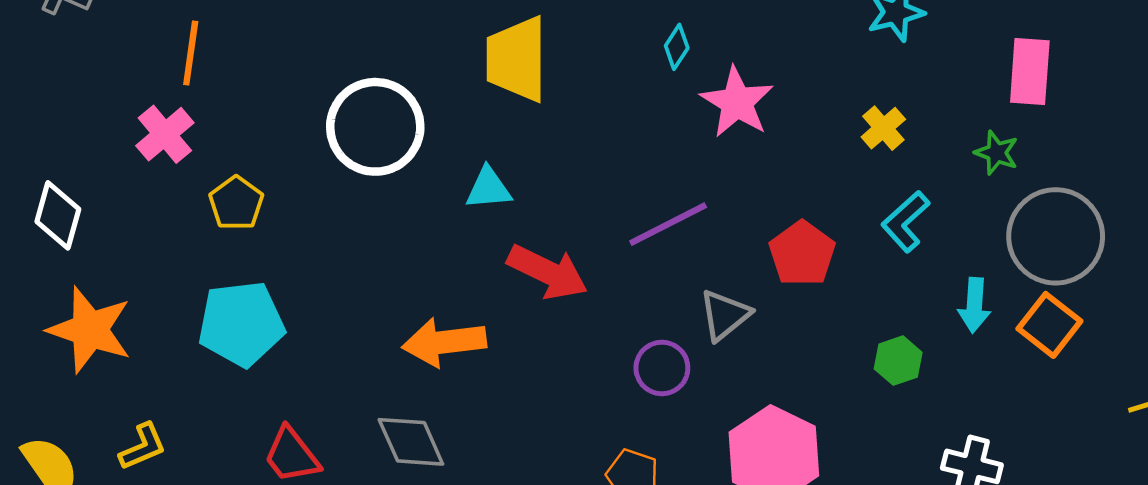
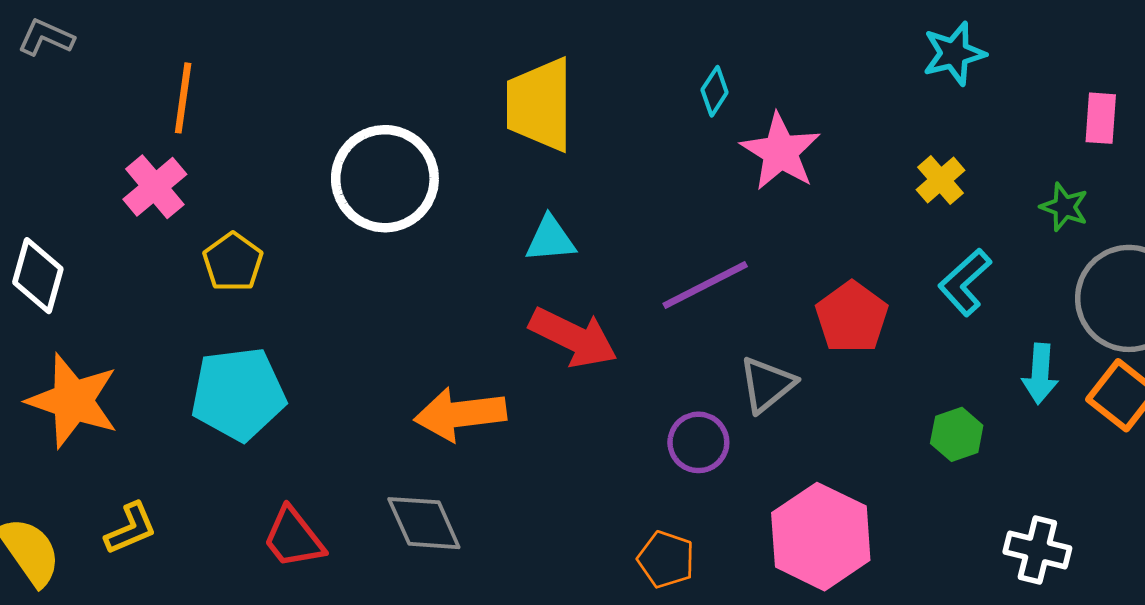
pink rectangle: (1030, 71) -> (1101, 118), size x0.7
cyan triangle: (488, 188) -> (550, 239), moved

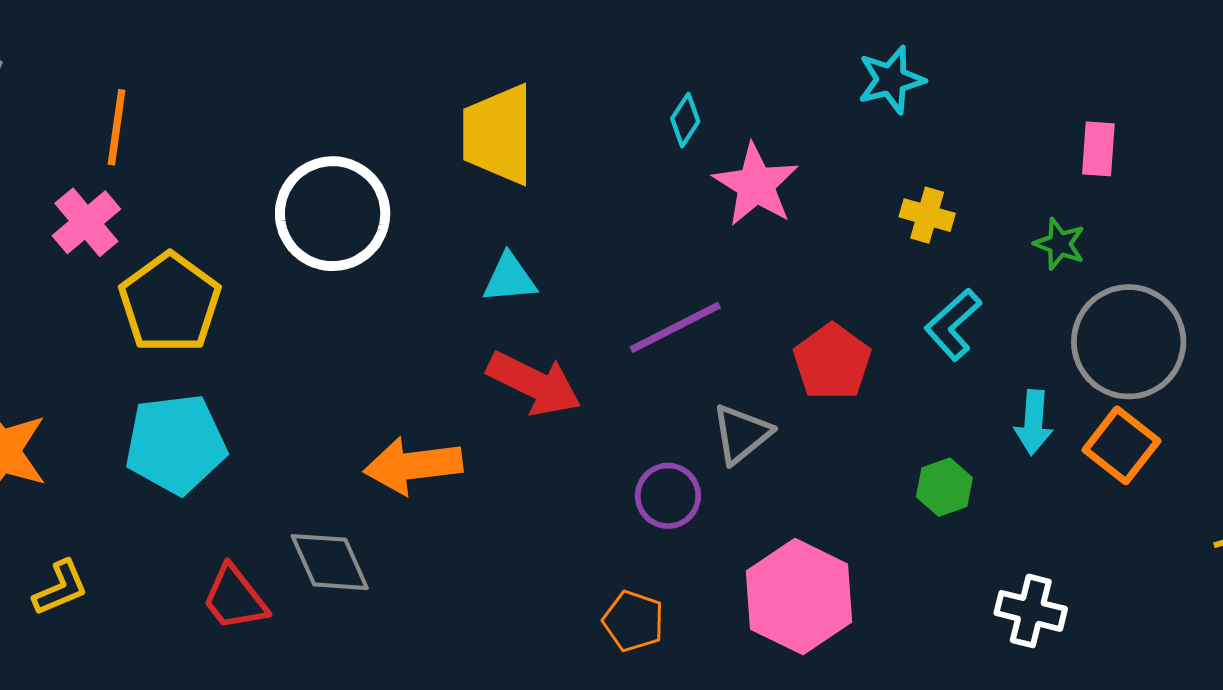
cyan star: (954, 54) -> (891, 80), moved
yellow cross: (941, 180) -> (927, 215), turned -33
yellow pentagon: (233, 262) -> (170, 303), size x1.6
gray diamond: (424, 523) -> (330, 562), moved

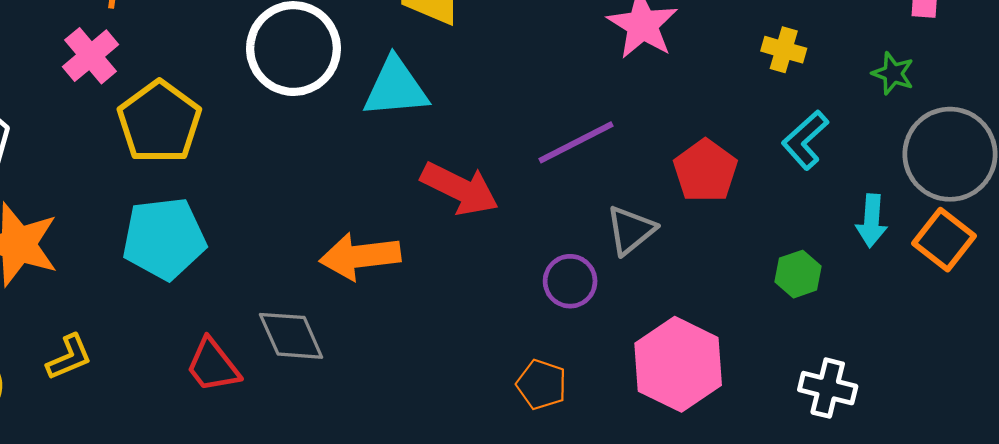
cyan triangle: (510, 278) -> (396, 88), moved, size x1.5
white cross: (1031, 611) -> (828, 388), moved

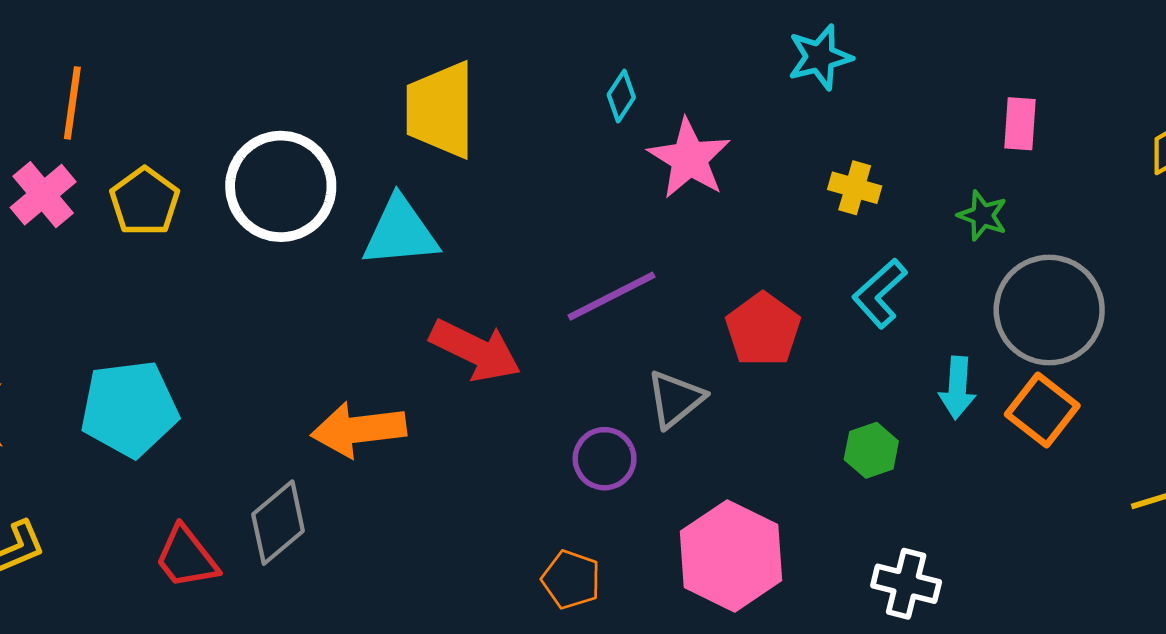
yellow pentagon: (159, 122) -> (145, 202), moved, size x0.7
gray diamond: (291, 336) -> (278, 523), turned 74

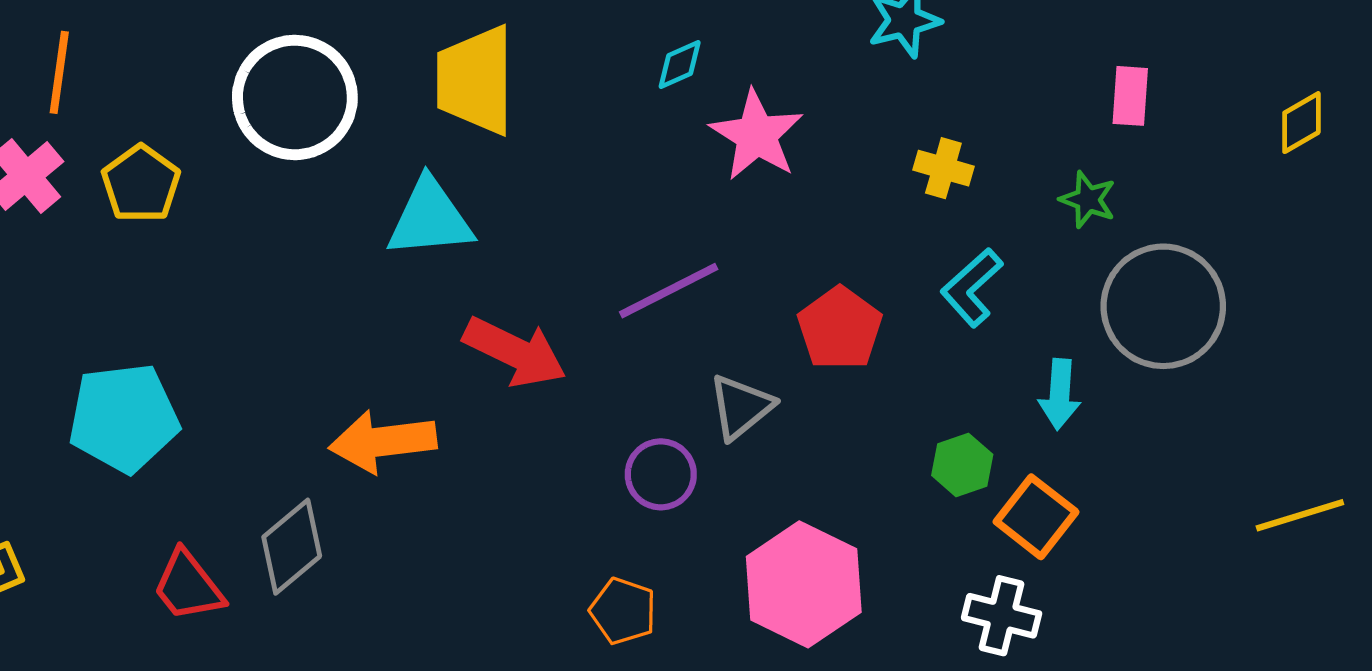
cyan diamond: (621, 96) -> (680, 64), turned 33
white circle: (281, 186) -> (295, 97), moved
orange square: (1042, 410) -> (1036, 517), moved

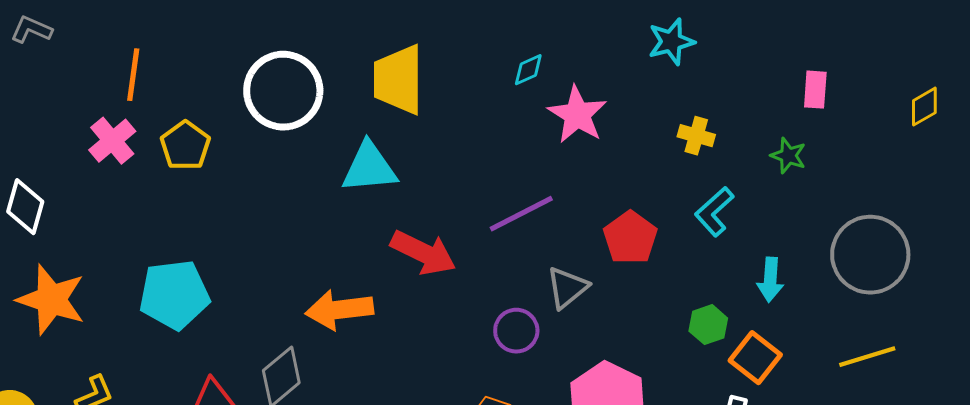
gray circle: (1163, 306) -> (870, 255), moved
yellow line: (1300, 515) -> (867, 357), moved

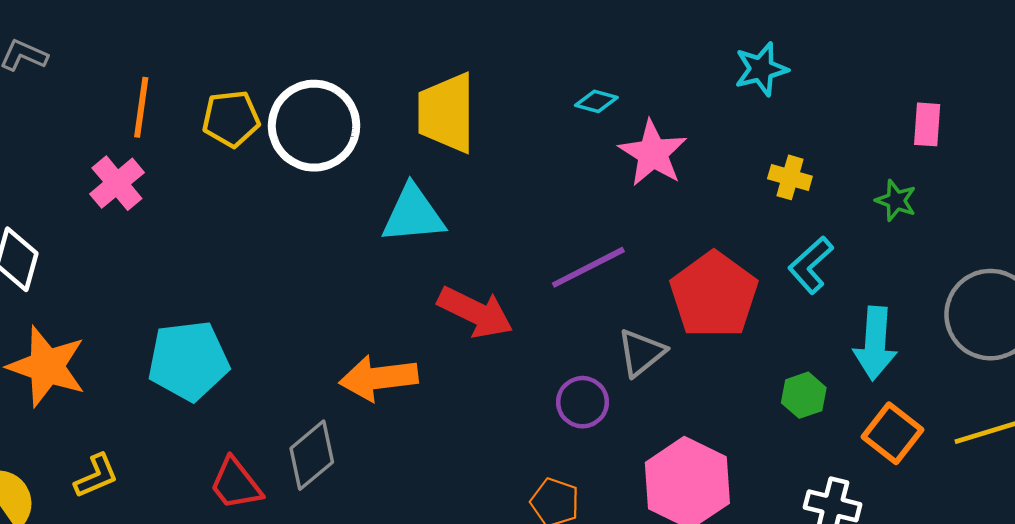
cyan diamond: (528, 70) -> (596, 101), turned 39
yellow pentagon: (185, 146) -> (231, 119), moved, turned 30
red pentagon: (630, 238) -> (714, 295), size x1.4
cyan arrow: (770, 280) -> (875, 343), size x1.4
orange square: (755, 358) -> (892, 433), moved

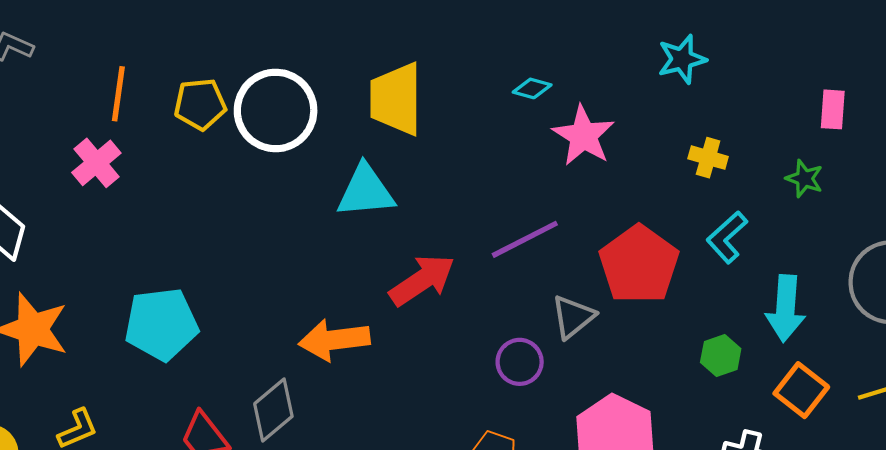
red arrow: (475, 312) -> (422, 280), turned -60

